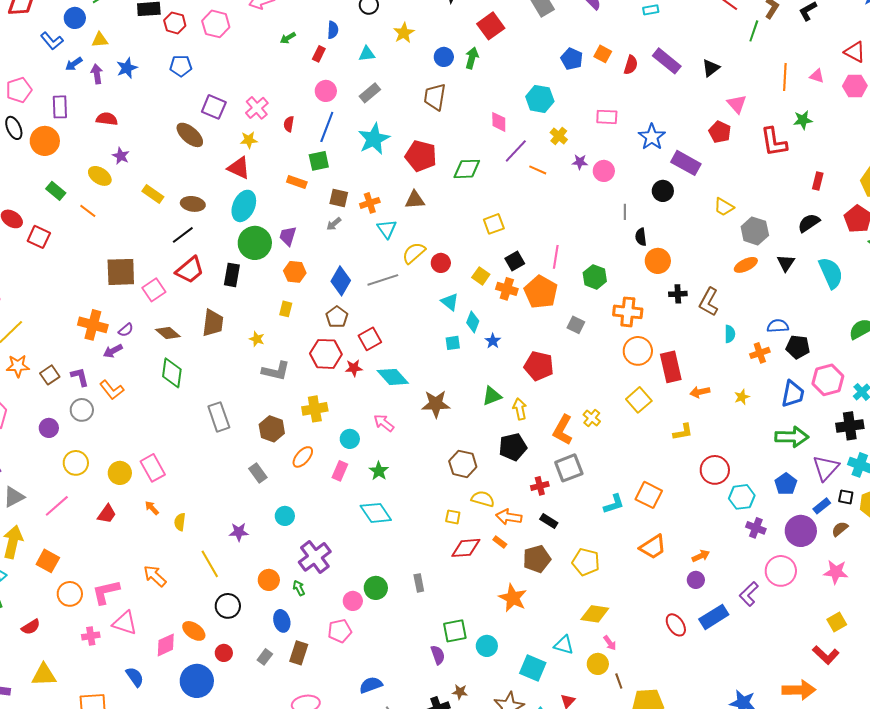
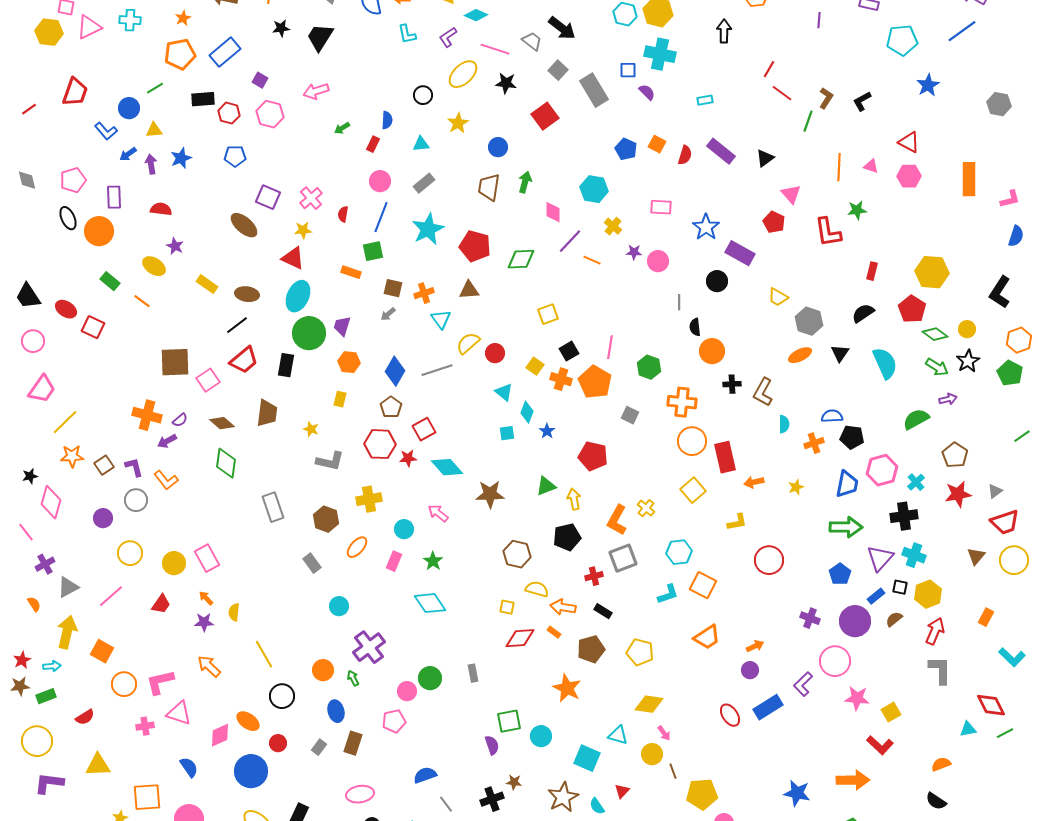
green arrow: (472, 58) -> (525, 182), moved
cyan hexagon: (742, 497) -> (679, 552), moved
purple star: (239, 532) -> (204, 622), moved
pink star: (836, 572) -> (857, 698), moved

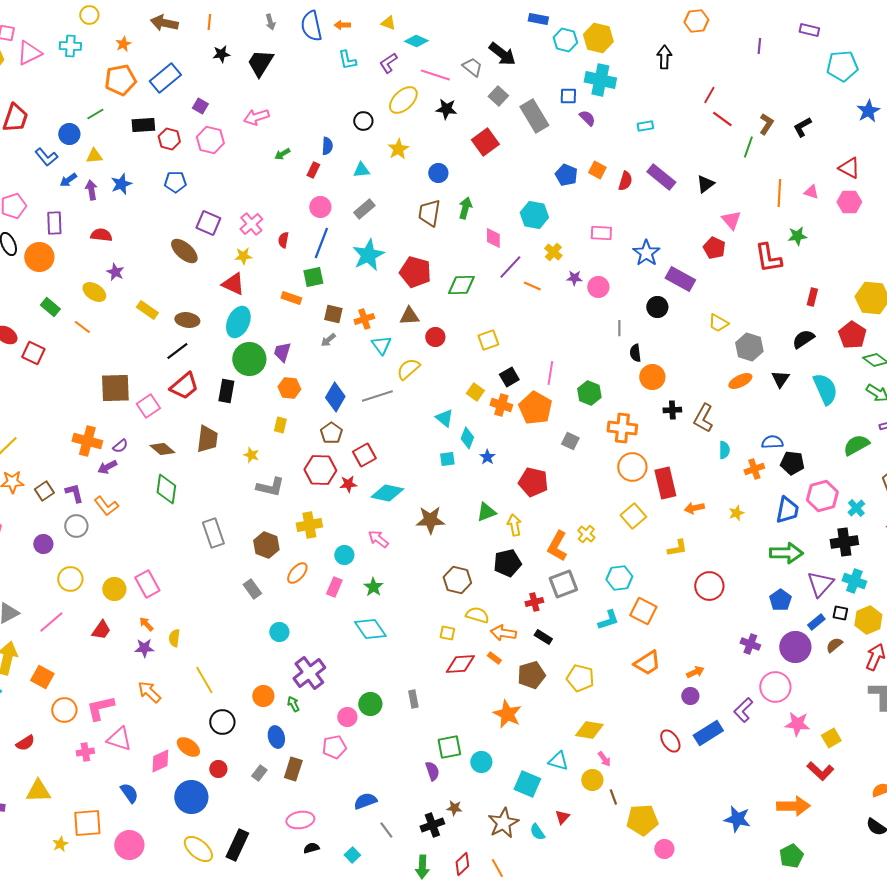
red circle: (495, 353) -> (435, 337), moved
cyan diamond: (447, 467) -> (387, 493), turned -36

